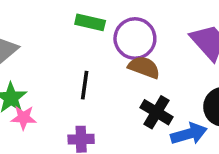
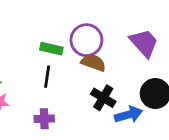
green rectangle: (90, 22) -> (51, 49), moved

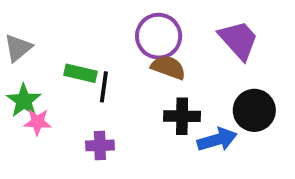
green rectangle: (51, 49) -> (80, 73), moved
black cross: (103, 98) -> (182, 116), turned -30

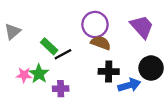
green rectangle: (80, 73) -> (49, 46), turned 30
black line: (104, 87) -> (63, 54), turned 54
green star: (24, 101) -> (39, 74), moved

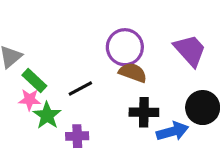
green rectangle: (49, 46) -> (34, 81), moved
pink star: (24, 75) -> (30, 100), moved

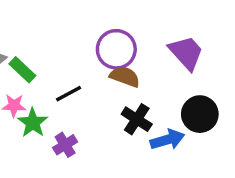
green rectangle: (34, 81) -> (22, 70), moved
black cross: (144, 112) -> (137, 119), turned 32
purple cross: (77, 136) -> (65, 145), turned -30

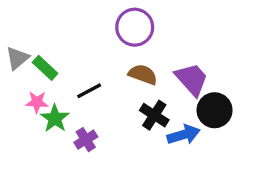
purple circle: (116, 49) -> (135, 27), moved
purple trapezoid: (186, 53) -> (192, 79), moved

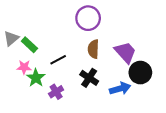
brown semicircle: (143, 74) -> (93, 49), turned -108
black cross: (154, 115) -> (89, 78), moved

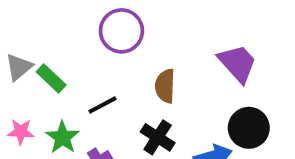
purple circle: (88, 18) -> (121, 31), moved
purple trapezoid: (125, 52) -> (237, 63), moved
pink star: (24, 67) -> (21, 132), moved

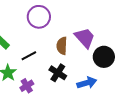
purple trapezoid: (237, 63) -> (85, 38), moved
black circle: (249, 128) -> (104, 57), moved

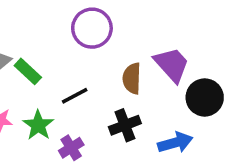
black cross: (58, 73) -> (125, 125), turned 36

